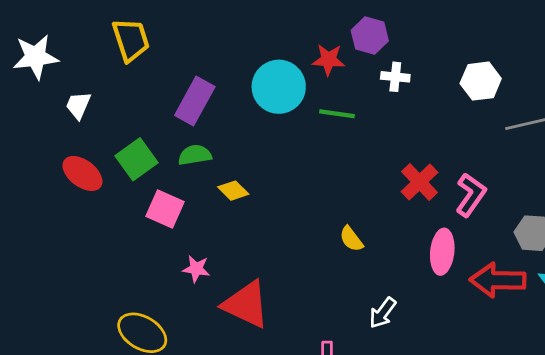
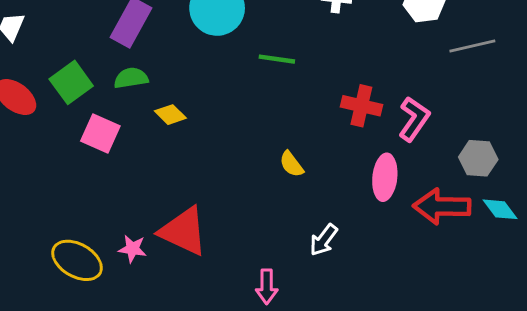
green line: (337, 114) -> (277, 59), moved
red cross: (420, 182) -> (361, 106), turned -33
pink star: (196, 269) -> (132, 249), moved

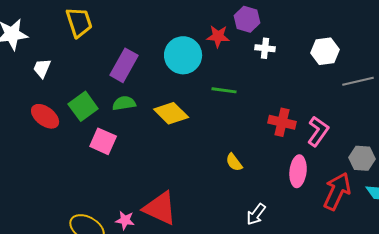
yellow diamond: (170, 115) -> (171, 113), moved, size x1.6
red arrow: (442, 206) -> (337, 191), turned 114

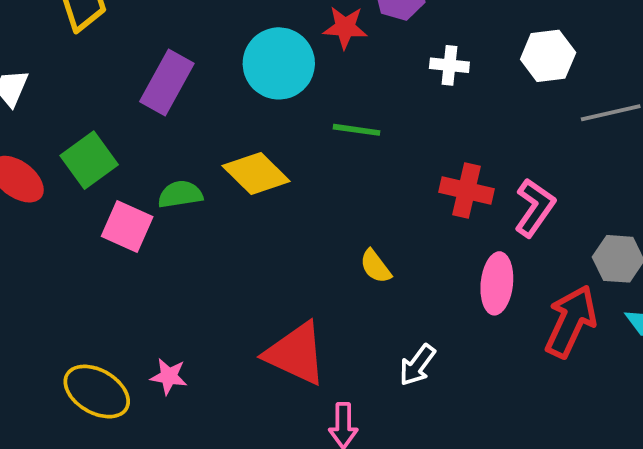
white cross: (265, 48) -> (449, 65), moved
green semicircle: (124, 103) -> (180, 194), moved
red triangle: (160, 208) -> (296, 354), moved

